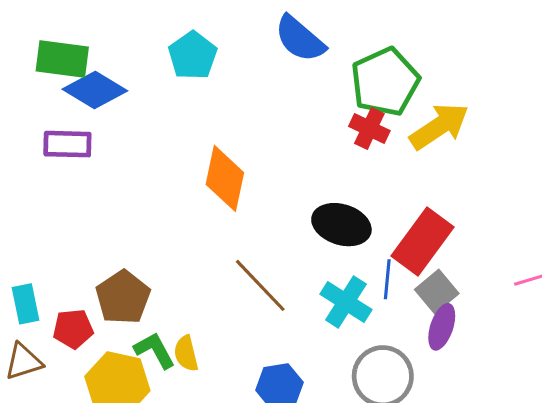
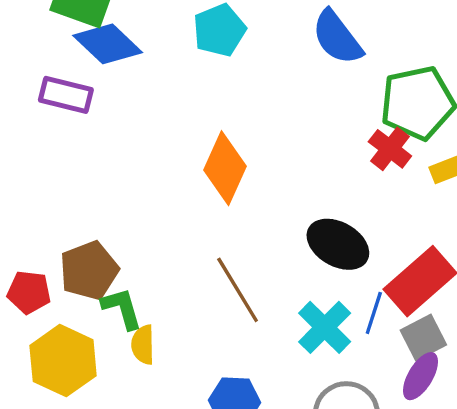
green L-shape: (155, 350) -> (122, 308), moved

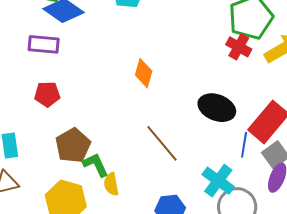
orange diamond: (225, 168) -> (144, 73), size x0.7
red pentagon: (29, 292) -> (47, 94), moved
cyan cross: (325, 327) -> (218, 181), moved

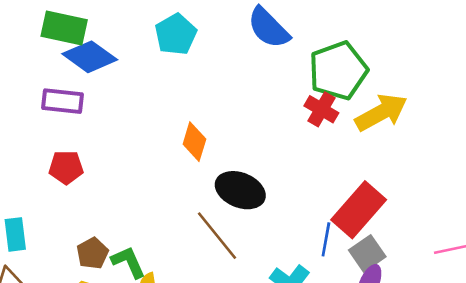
black ellipse: (217, 108) -> (240, 190), moved
brown pentagon: (73, 145) -> (92, 253), moved, size x0.7

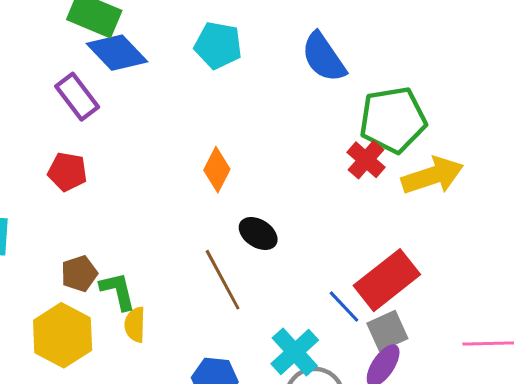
cyan pentagon: (176, 34) -> (218, 45), turned 30
purple rectangle: (62, 101) -> (77, 97), turned 36
black ellipse: (240, 190) -> (258, 233), size x0.7
blue line: (326, 239) -> (344, 307), turned -64

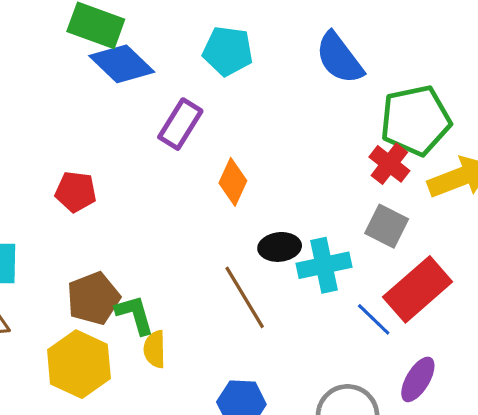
purple rectangle: (77, 97) -> (180, 124), moved, turned 72
black ellipse: (258, 233) -> (280, 247), turned -36
brown pentagon: (79, 274) -> (93, 298), size x1.4
gray square: (387, 331) -> (387, 226), moved, turned -36
cyan cross: (295, 352) -> (324, 265), moved, turned 33

